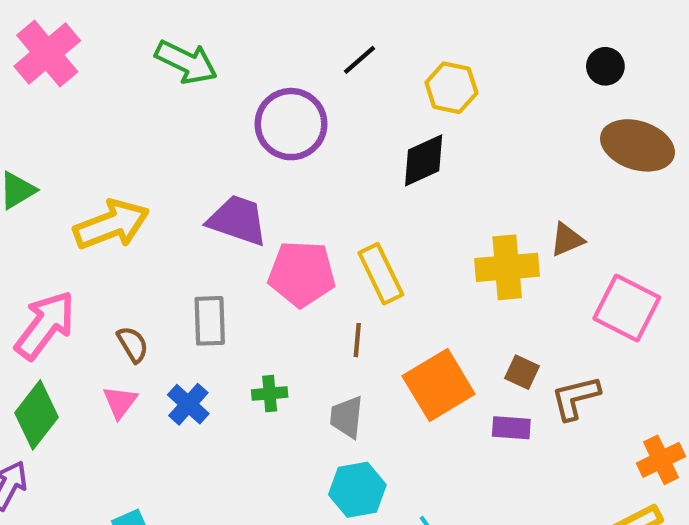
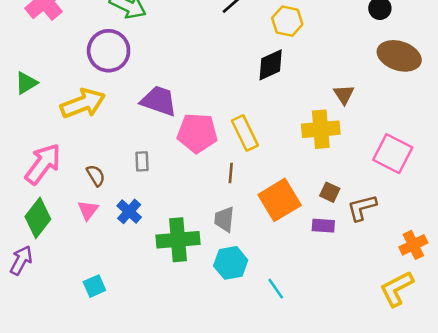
purple circle: (291, 124) -> (109, 51), moved
brown triangle: (567, 240) -> (344, 94), moved, turned -40
gray rectangle: (210, 321) -> (142, 161), size x0.7
green cross: (270, 394) -> (178, 240), moved, size x2.0

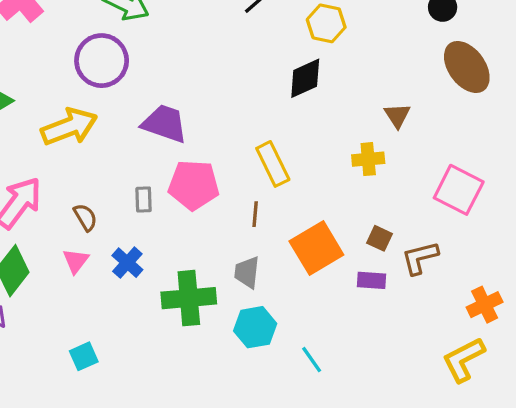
brown ellipse: (399, 56) -> (467, 67), turned 36
yellow cross: (321, 129) -> (368, 159), size x0.7
pink pentagon: (197, 133) -> (194, 185), moved

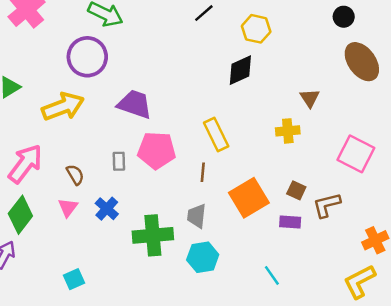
cyan line: (312, 360) -> (272, 275), moved

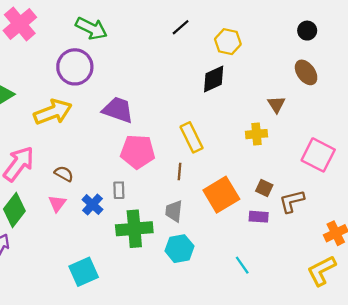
brown ellipse: (362, 62) -> (306, 72), moved, size x0.7
gray rectangle: (119, 161) -> (119, 190), moved
brown semicircle: (75, 175) -> (64, 174), turned -30
cyan square: (74, 279) -> (84, 272), moved, size x1.5

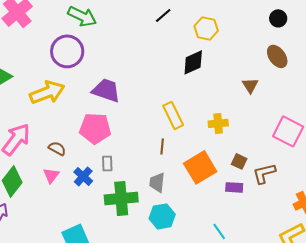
yellow cross: (257, 134) -> (218, 123), moved
pink pentagon: (138, 152) -> (95, 128), moved

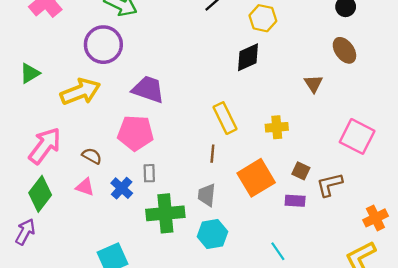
pink triangle: (51, 175) -> (85, 187), turned -48

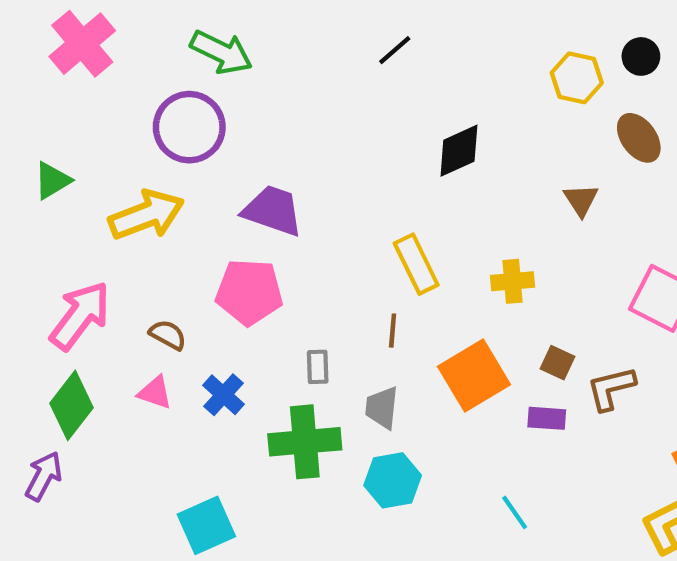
yellow hexagon: (263, 18) -> (577, 78), moved
gray rectangle: (149, 173) -> (318, 367), moved

